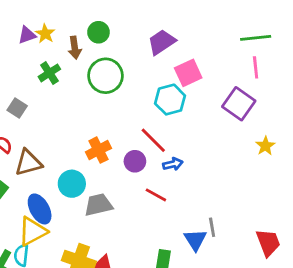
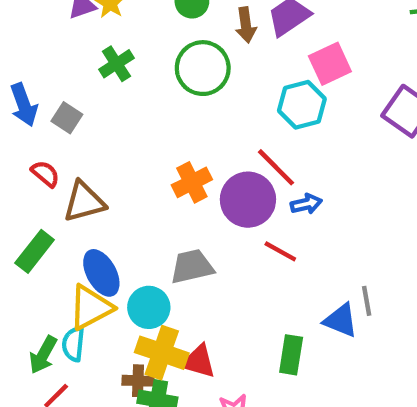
brown arrow: (75, 48) -> (246, 25), moved
purple circle: (135, 161) -> (248, 200), size x1.6
cyan circle: (72, 184) -> (149, 307), moved
blue triangle: (195, 240) -> (341, 320), turned -35

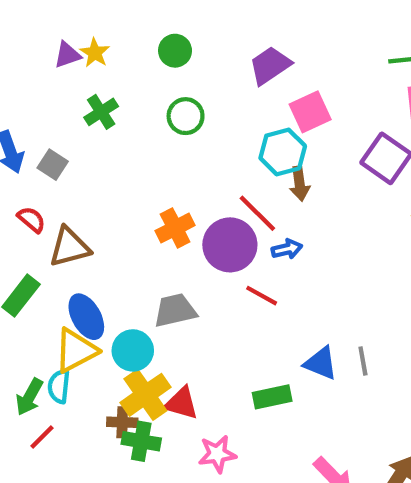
brown arrow: (246, 25) -> (300, 184), moved
green circle: (203, 68) -> (186, 116), size x0.7
gray line: (367, 301) -> (363, 361), moved
yellow cross: (162, 353) -> (145, 395), turned 36
green rectangle: (291, 355) -> (272, 397), turned 69

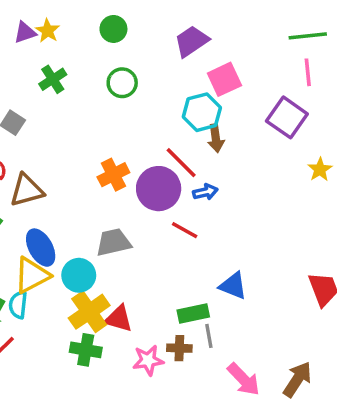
gray line: (363, 361) -> (209, 336), moved
brown cross: (122, 422) -> (179, 348), moved

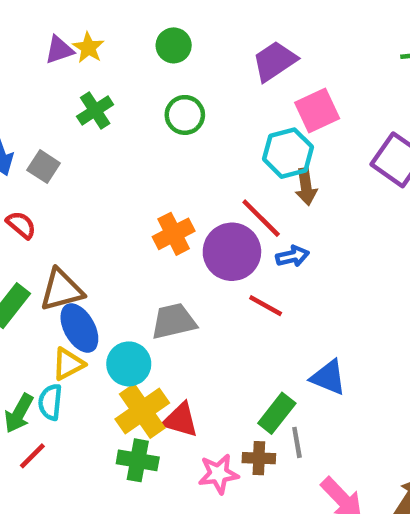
brown triangle: (27, 190) -> (61, 290), moved
yellow triangle: (32, 275) -> (68, 364), size x0.7
green rectangle: (193, 313) -> (277, 413), turned -40

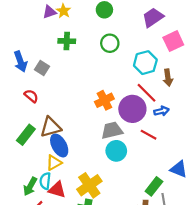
green cross: (95, 110) -> (67, 41), turned 35
cyan hexagon: (288, 153) -> (145, 63), moved
gray trapezoid: (174, 321) -> (112, 130), moved
cyan circle: (129, 364) -> (116, 151), moved
red triangle: (180, 420) -> (57, 190), moved

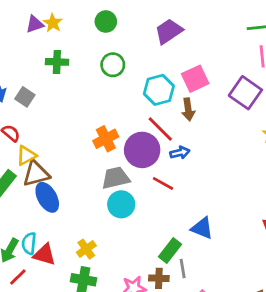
pink square: (173, 41) -> (195, 79), moved
yellow triangle: (54, 163) -> (26, 155), moved
yellow cross: (89, 185) -> (86, 249), size x0.6

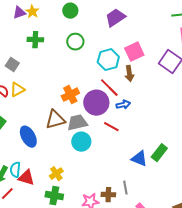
yellow triangle: (26, 155) -> (17, 90), moved
brown triangle: (36, 174) -> (55, 120), moved
green rectangle: (170, 250) -> (159, 153), moved

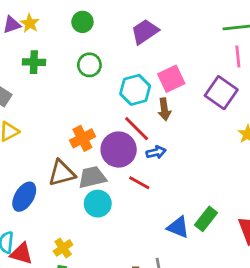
blue ellipse: (28, 137) -> (24, 197), turned 60

